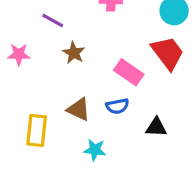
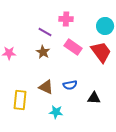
purple line: (53, 20) -> (45, 32), moved
pink rectangle: (129, 72) -> (73, 47), moved

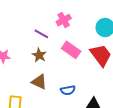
pink cross: (66, 19) -> (64, 20), turned -32
brown triangle: (46, 87) -> (39, 82), moved

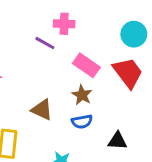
pink cross: (64, 20) -> (64, 24), moved, turned 32
brown star: (39, 55) -> (82, 95), moved

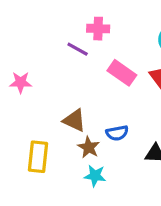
brown star: (82, 95) -> (89, 147), moved

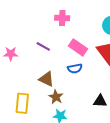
purple line: (78, 49) -> (43, 46), moved
blue semicircle: (117, 133) -> (75, 69), moved

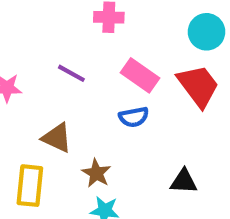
brown triangle: (46, 79) -> (57, 138), moved

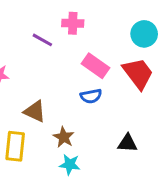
purple line: (71, 73) -> (42, 40), moved

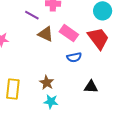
blue semicircle: (91, 96) -> (74, 57), moved
brown triangle: (35, 111) -> (46, 34), moved

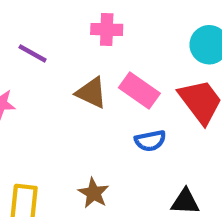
purple line: (32, 15) -> (33, 53), moved

